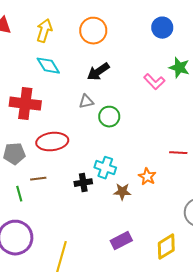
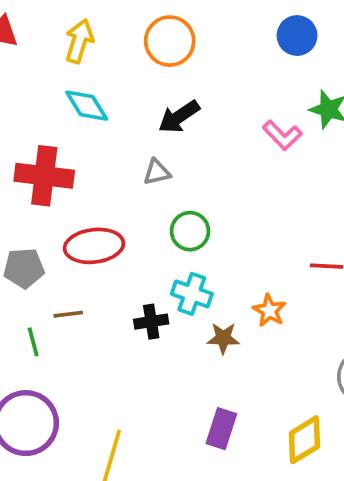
green circle: (109, 117) -> (190, 231), moved
purple rectangle: (121, 241) -> (221, 429), turned -45

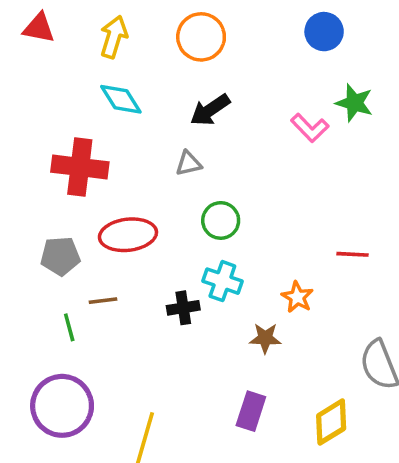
brown star: (223, 338) -> (265, 338), moved

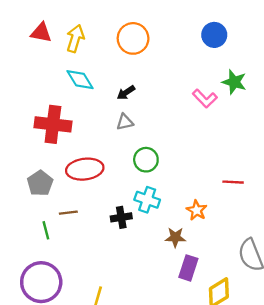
red triangle: (39, 28) -> (41, 33), moved
black arrow: (210, 110) -> (126, 93), moved, size x0.7
gray pentagon: (60, 256) -> (40, 183), turned -30
purple rectangle: (251, 411) -> (188, 268), moved

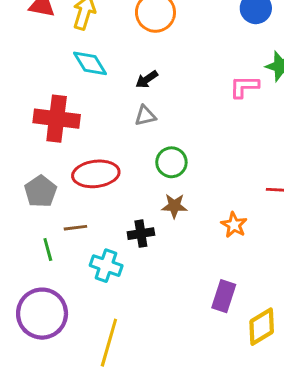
pink L-shape: (205, 98) -> (244, 87), turned 135
cyan cross: (147, 200) -> (106, 266), moved
brown star: (175, 237) -> (174, 206), moved

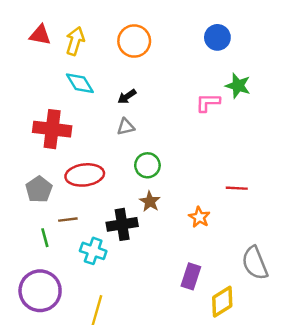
brown star: (174, 206) -> (150, 201), turned 30
black cross: (141, 234) -> (122, 224), size x1.4

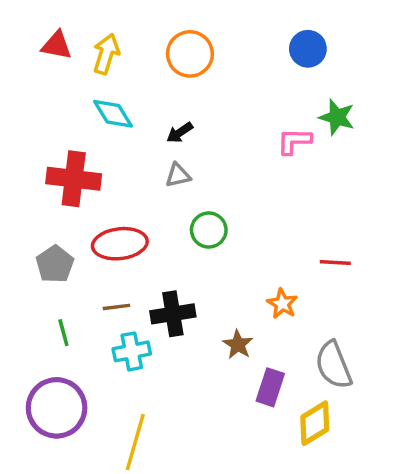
brown star: (150, 201) -> (238, 345), moved
brown line: (68, 220) -> (116, 307), moved
cyan cross: (93, 251) -> (132, 351), turned -30
gray semicircle: (255, 263) -> (334, 365), moved

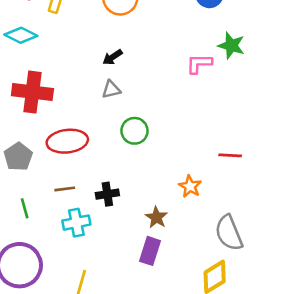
cyan diamond: (113, 114) -> (21, 35), moved, turned -32
black cross: (173, 314) -> (107, 194), size x0.7
purple rectangle: (270, 387) -> (150, 251), moved

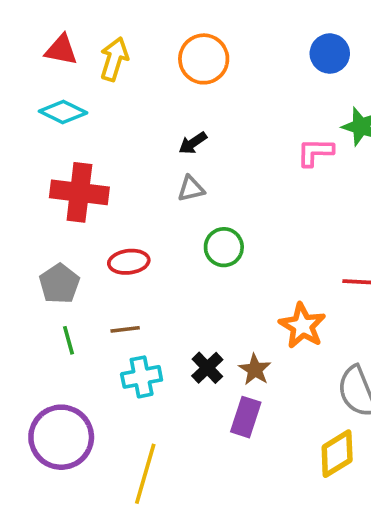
red ellipse: (67, 141) -> (129, 262), size x0.7
orange star: (190, 186) -> (302, 326), size x1.4
black cross: (107, 194) -> (207, 368), moved, turned -35
green line: (25, 208) -> (68, 340), moved

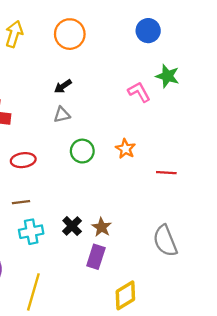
pink L-shape: (315, 152) -> (139, 92), turned 60
orange star: (302, 326) -> (125, 149), moved, size x0.7
yellow diamond: (337, 454) -> (125, 295), moved

